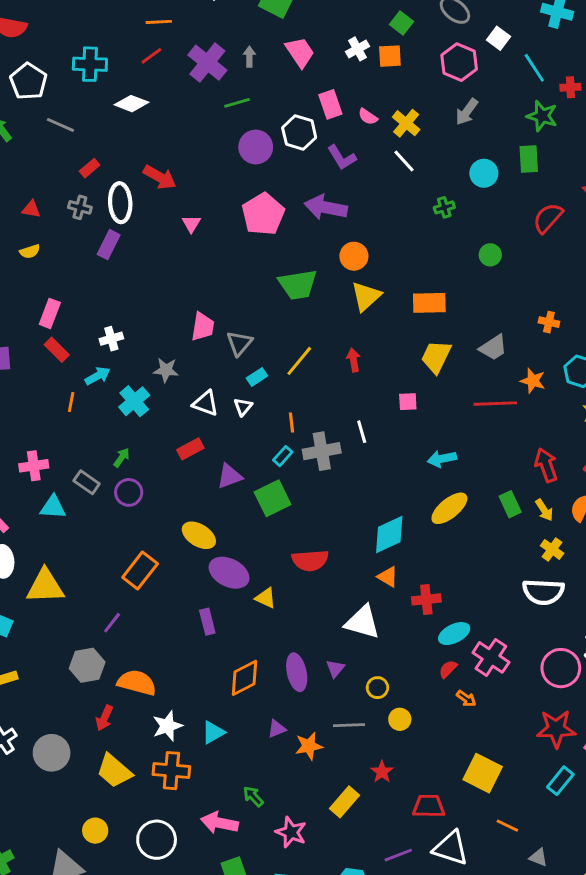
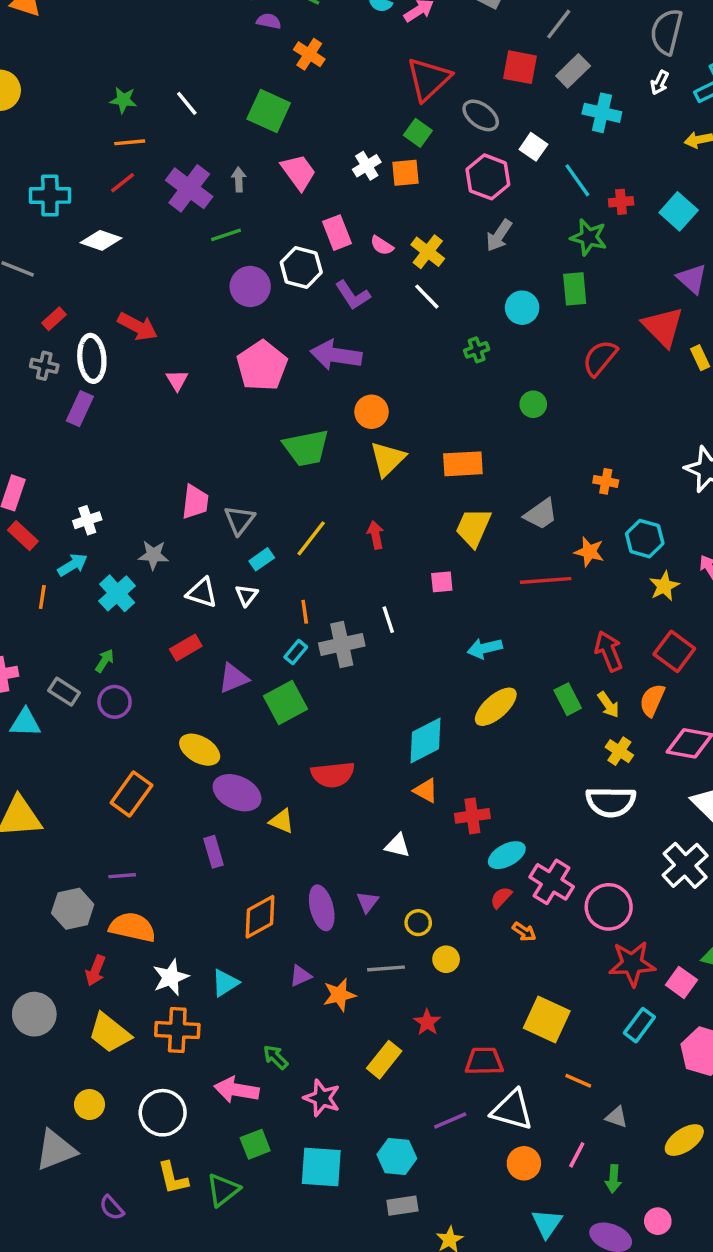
white triangle: (362, 622) -> (398, 846), size x0.6
purple line: (112, 623) -> (122, 876), moved, turned 50
pink circle: (561, 668) -> (609, 907), moved

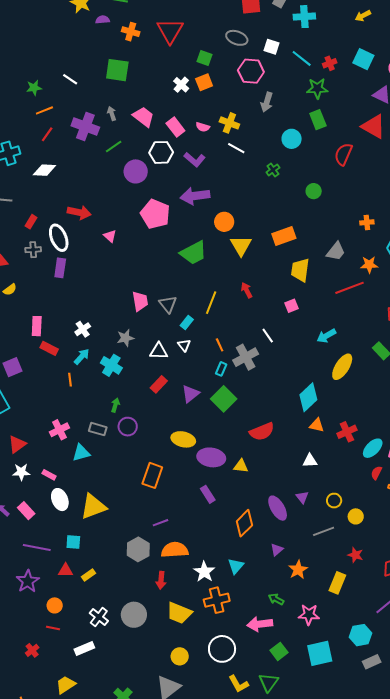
red triangle: (429, 79) -> (170, 31), moved
pink trapezoid: (298, 172) -> (144, 117), moved
orange star: (339, 995) -> (298, 570), moved

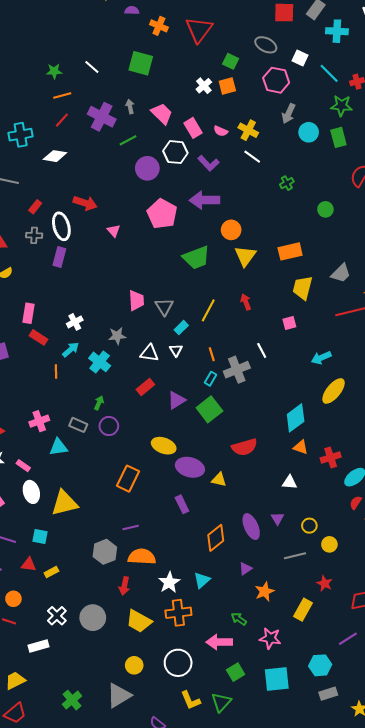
cyan circle: (292, 139) -> (309, 132), moved

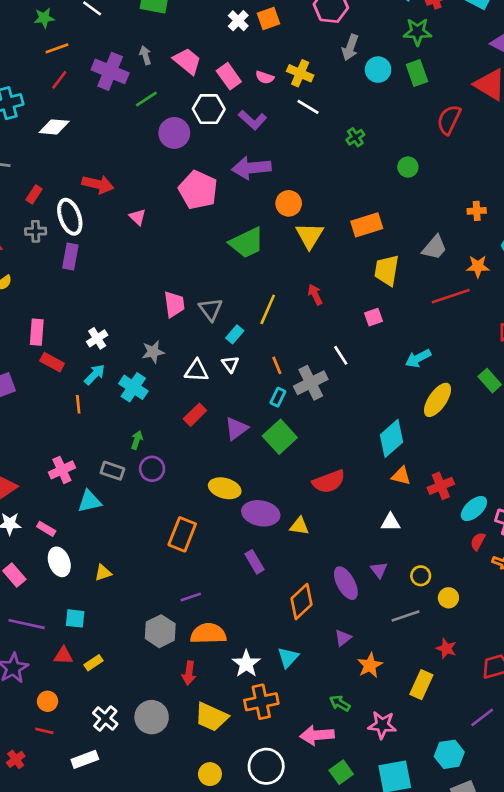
yellow triangle: (64, 503) -> (103, 573), size x0.5

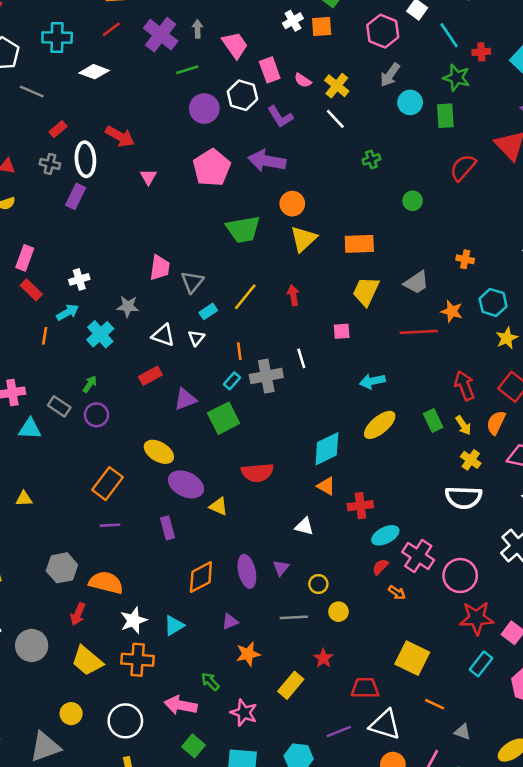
purple line: (191, 597) -> (110, 525), moved
green square: (341, 772) -> (194, 746), turned -30

